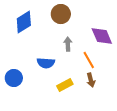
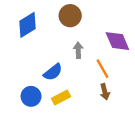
blue semicircle: (46, 63) -> (53, 72), turned -42
blue circle: (14, 78) -> (31, 96), moved
yellow rectangle: (65, 85) -> (61, 98), moved

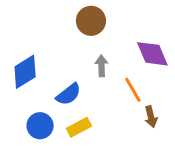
blue diamond: (28, 25) -> (25, 72), moved
brown arrow: (105, 92) -> (151, 117), moved

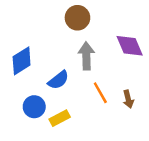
gray arrow: (101, 66) -> (86, 56), size x1.5
orange line: (133, 90) -> (100, 93), moved
yellow rectangle: (79, 127) -> (60, 118), moved

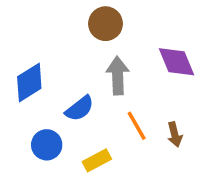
yellow rectangle: (60, 118) -> (97, 160), moved

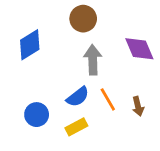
blue diamond: (29, 83) -> (30, 45), moved
blue semicircle: (80, 108) -> (78, 97), moved

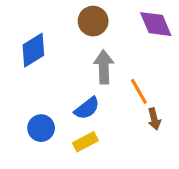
purple diamond: (139, 49) -> (156, 24), moved
orange line: (108, 99) -> (139, 91), moved

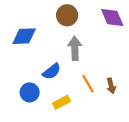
blue diamond: (33, 50) -> (24, 36), turned 30
orange line: (139, 91) -> (88, 84), moved
blue semicircle: (87, 108) -> (52, 71), moved

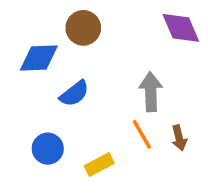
brown circle: (67, 15) -> (83, 28), moved
gray arrow: (75, 48) -> (151, 92), moved
blue semicircle: (52, 71) -> (74, 94), moved

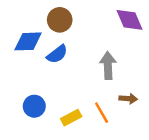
blue semicircle: (74, 94) -> (57, 54), moved
orange line: (142, 134) -> (102, 113), moved
brown arrow: (179, 138) -> (128, 99), turned -72

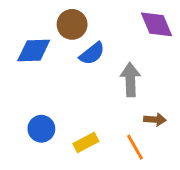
blue semicircle: (57, 54) -> (92, 54), moved
orange line: (102, 113) -> (135, 147), moved

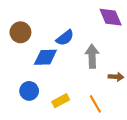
brown circle: (72, 24) -> (20, 32), moved
blue diamond: (34, 50) -> (45, 57), moved
brown arrow: (155, 120) -> (116, 77), moved

